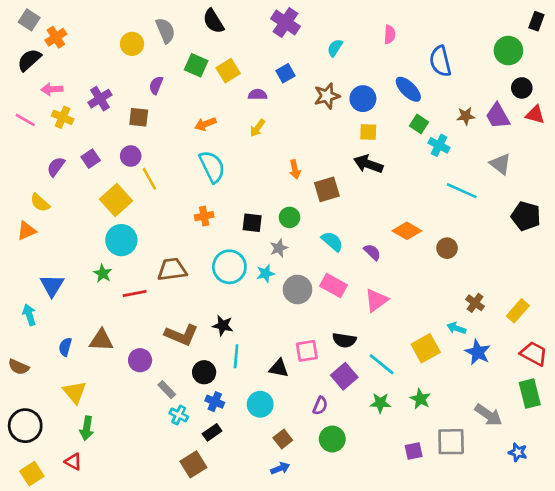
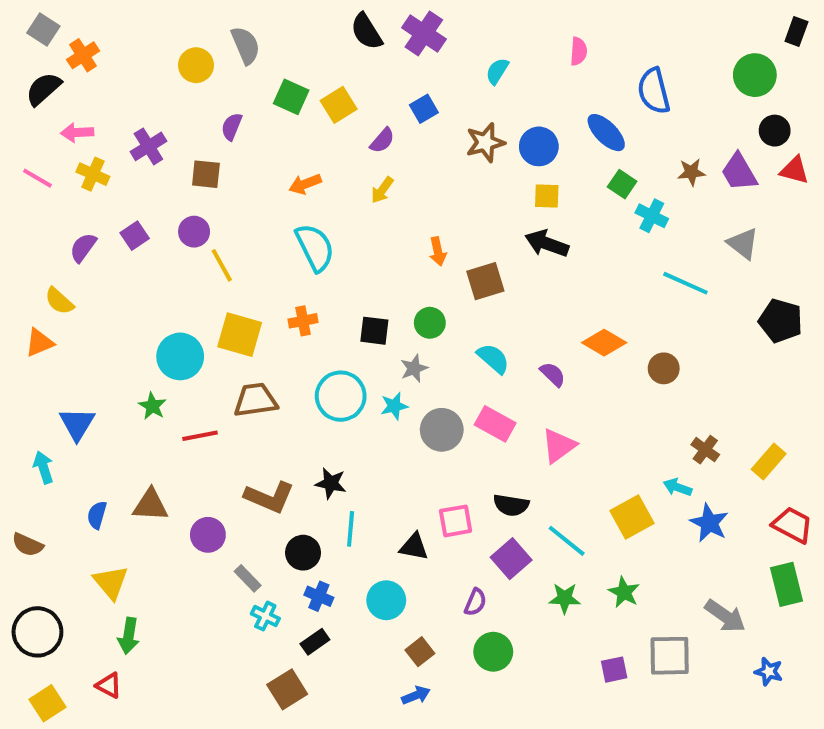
black semicircle: (213, 21) -> (366, 31), moved
purple semicircle: (257, 95) -> (382, 140), turned 132
yellow square: (116, 200) -> (240, 335), moved, turned -32

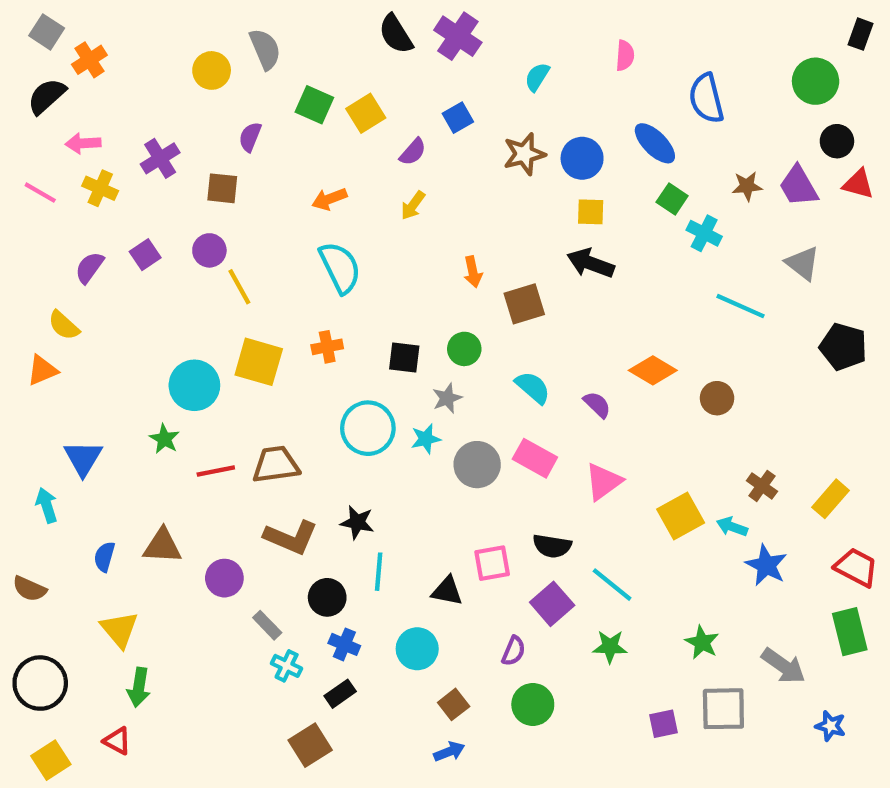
brown trapezoid: (255, 400) -> (276, 465), moved
yellow square: (632, 517) -> (681, 516), moved
green star: (624, 592) -> (702, 642), moved

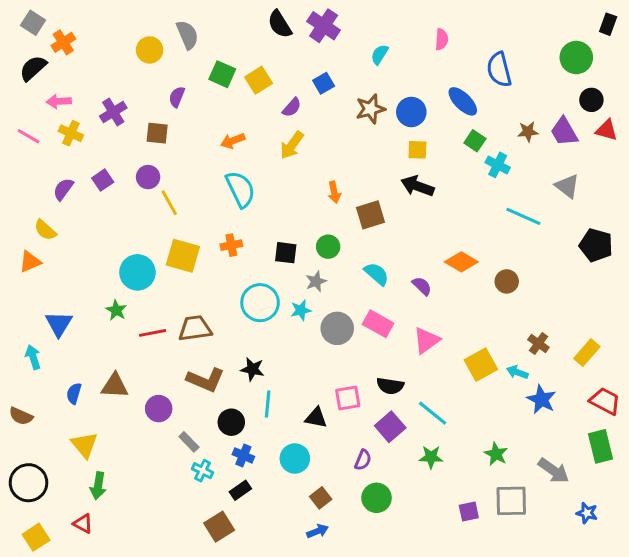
yellow arrow: (413, 205) -> (292, 145), size x1.4

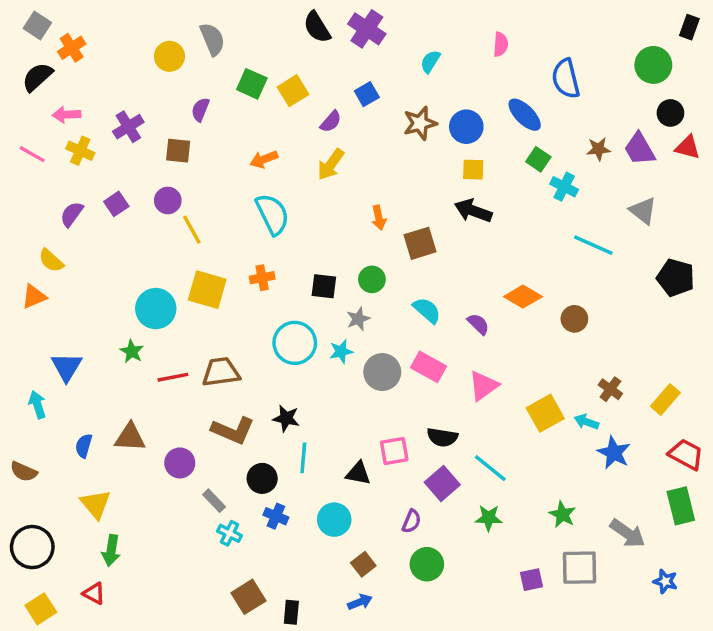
black rectangle: (240, 490) -> (291, 612), moved, turned -50

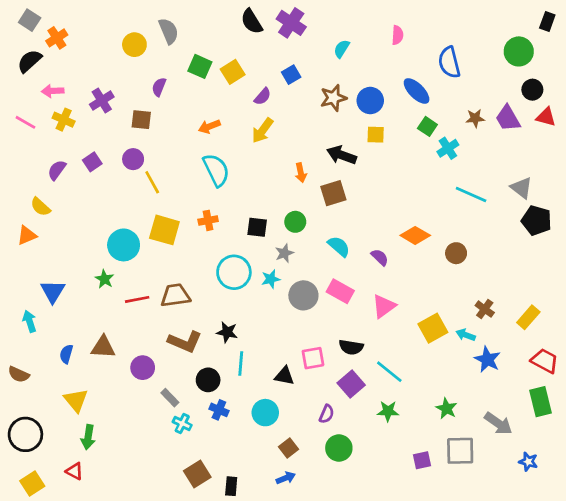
cyan cross: (564, 187) -> (448, 148), turned 30
black arrow: (473, 211) -> (342, 155), moved
gray triangle: (643, 211) -> (521, 188), moved

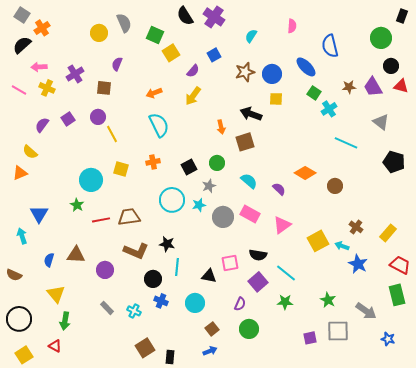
green square: (200, 66) -> (155, 35), moved
gray triangle: (521, 188) -> (381, 122), moved
black square: (257, 227) -> (189, 167), turned -35
yellow square: (164, 230) -> (121, 169), size x0.7
gray rectangle: (170, 398) -> (107, 308), moved

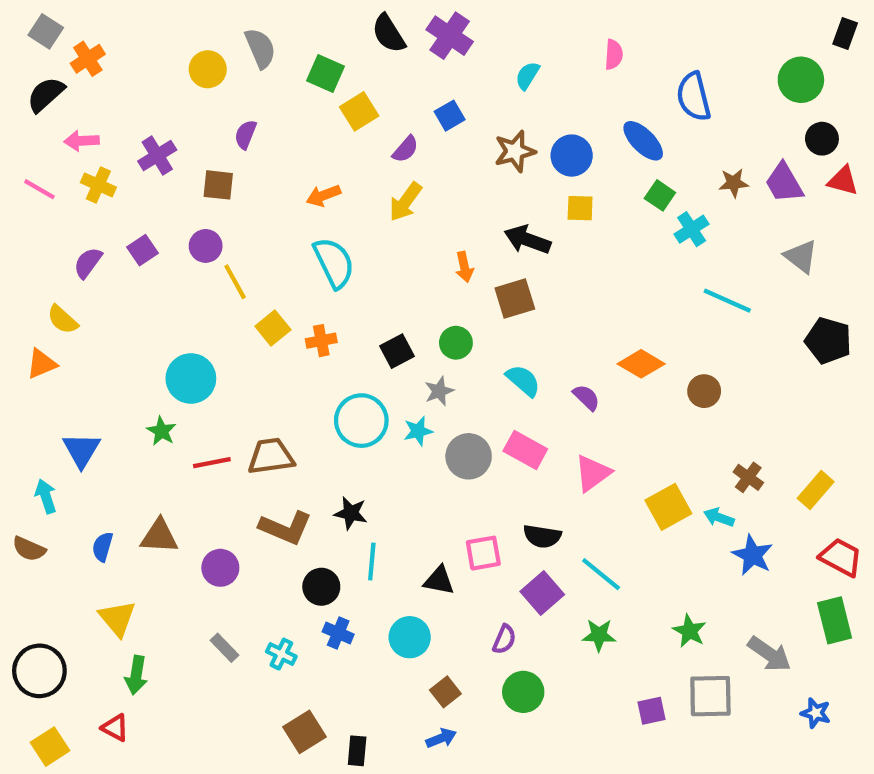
yellow square: (121, 169) -> (273, 328), moved, turned 35
brown semicircle: (14, 275) -> (29, 549), moved

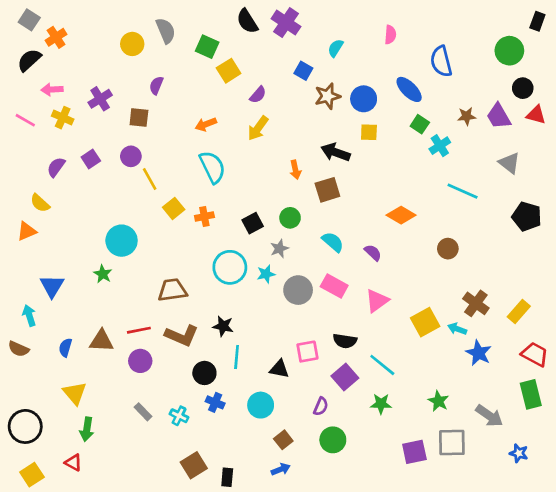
blue square: (450, 116) -> (303, 71), moved, turned -30
orange diamond: (641, 364) -> (401, 215), moved
red line: (212, 463) -> (139, 330), moved
brown cross: (748, 477) -> (476, 303), size x1.4
purple square: (652, 711) -> (414, 452), size x1.4

